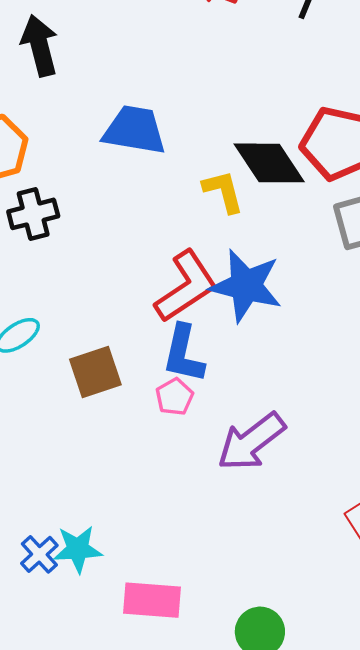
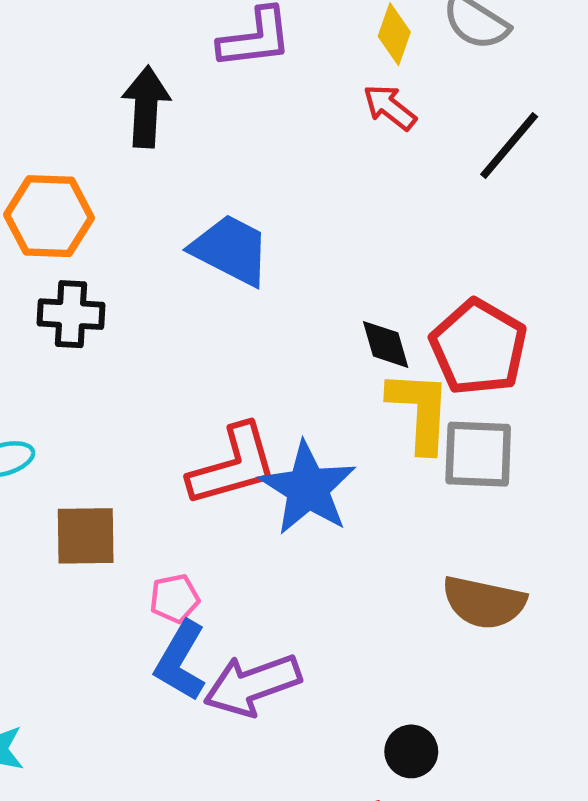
black diamond: (269, 163) -> (386, 344), size x0.6
yellow L-shape: (223, 191) -> (420, 411), moved, size x1.4
blue L-shape: (183, 354) -> (181, 661), moved

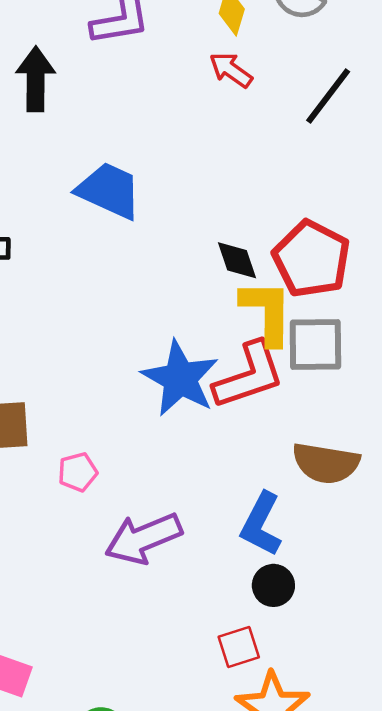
red L-shape: (233, 465) -> (249, 375), moved
blue L-shape: (181, 661) -> (261, 524), moved

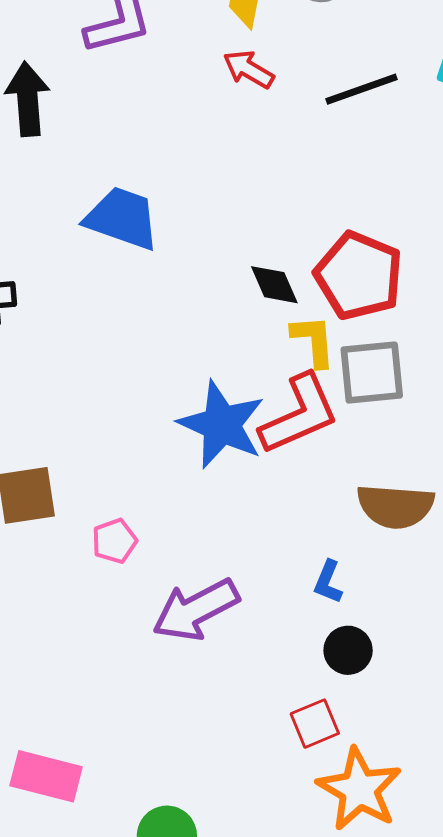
black line: (328, 96) -> (361, 89), turned 38
yellow L-shape: (267, 312) -> (313, 341), size x0.7
blue L-shape: (261, 524) -> (328, 582), size x0.6

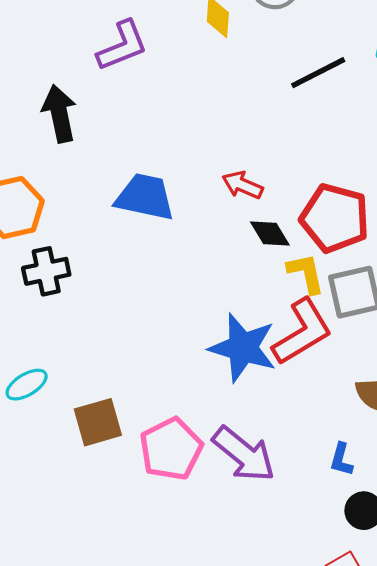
red arrow: (249, 69) -> (242, 185), moved
pink pentagon: (114, 541) -> (171, 449), size x1.8
purple arrow: (196, 610) -> (244, 454), moved, turned -106

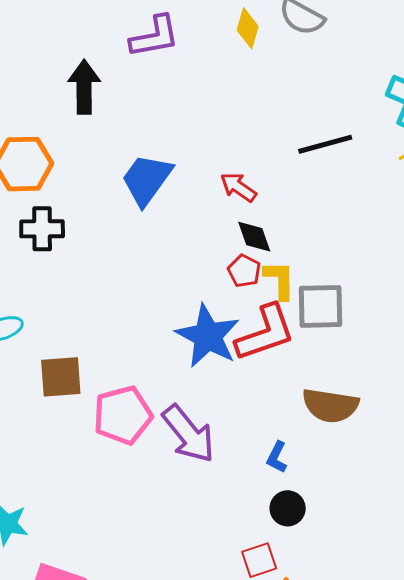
black line: (318, 73) -> (325, 144), moved
blue trapezoid: (145, 197) -> (147, 179), turned -78
red pentagon: (335, 218) -> (244, 271), moved, size x0.5

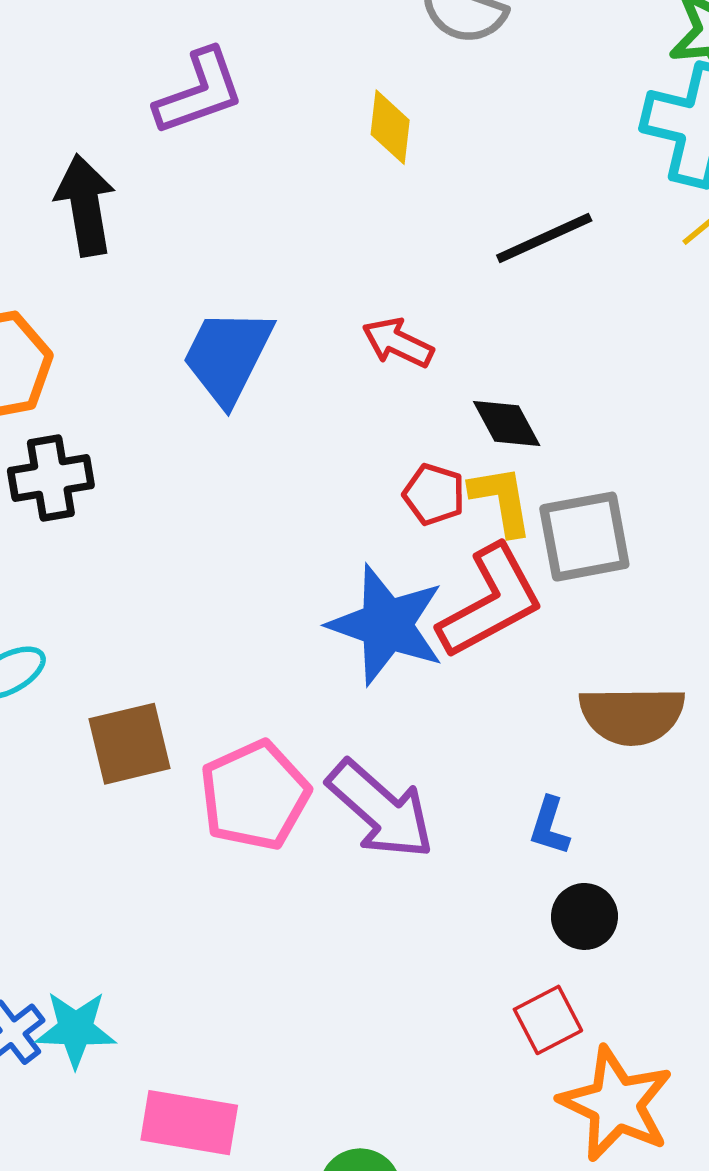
yellow diamond: (248, 28) -> (390, 127), moved
black diamond: (254, 237) -> (507, 424), moved

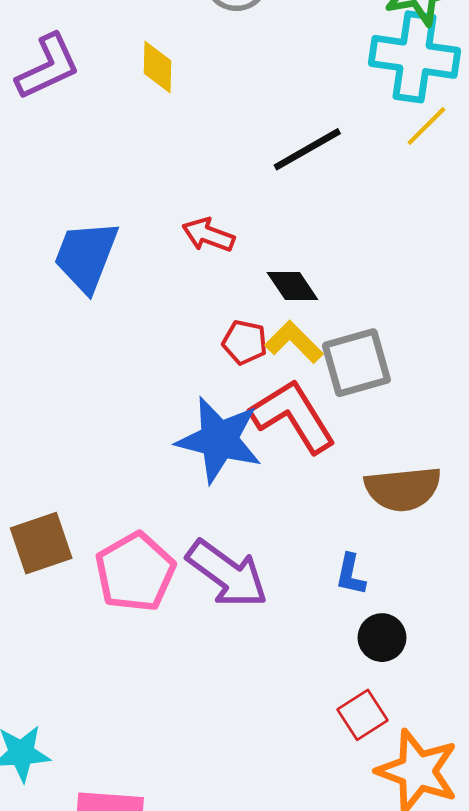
yellow diamond: (390, 127) -> (157, 67), moved
yellow L-shape: (501, 500) -> (294, 342), turned -30
red L-shape: (491, 602) -> (293, 416), turned -88

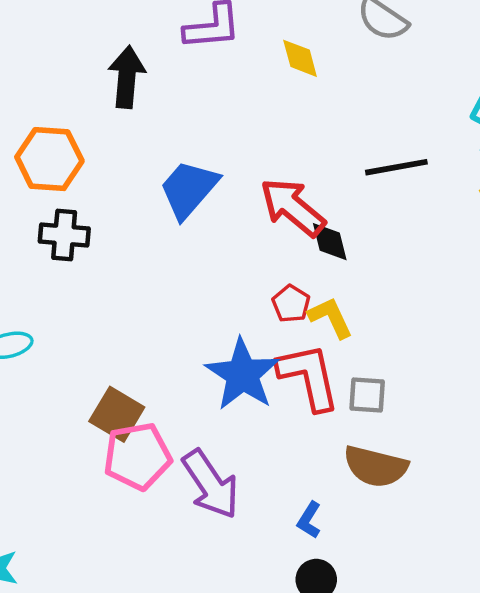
yellow diamond: (157, 67) -> (300, 58), turned -36
red arrow: (208, 235) -> (293, 207), size x1.6
black diamond: (293, 286) -> (330, 242), moved
gray square: (356, 363) -> (367, 395), moved, size x0.7
brown square: (41, 543) -> (117, 414), moved, turned 30

